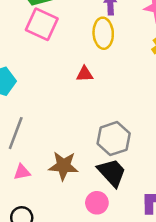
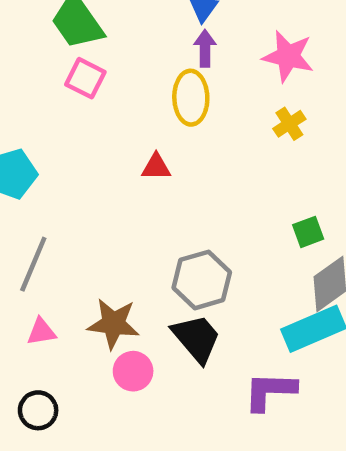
pink square: (42, 24) -> (85, 78), size x0.7
pink circle: (97, 203) -> (133, 371), moved

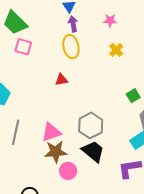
pink star: (288, 56) -> (110, 21), size x0.6
pink triangle: (41, 332) -> (51, 132), moved, size x1.5

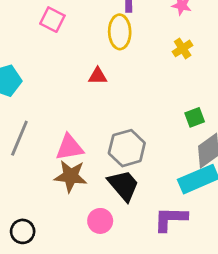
pink circle: (68, 171) -> (100, 221), moved

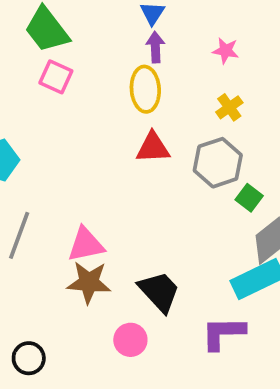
red triangle: (98, 76) -> (153, 148), moved, size x1.4
green square: (195, 117) -> (249, 198), turned -30
gray hexagon: (127, 148) -> (218, 163), moved

